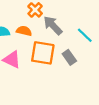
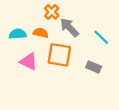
gray rectangle: (69, 57) -> (94, 67), moved, turned -32

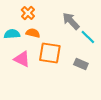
orange cross: (52, 12) -> (28, 13), moved
gray arrow: (69, 27) -> (71, 21), moved

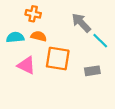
orange cross: (28, 13) -> (33, 14), turned -32
gray rectangle: (81, 64) -> (92, 71), turned -32

